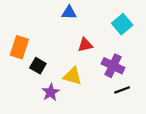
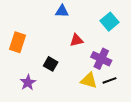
black square: (38, 66) -> (51, 64), moved
yellow triangle: (73, 76) -> (89, 80), moved
purple star: (51, 92) -> (28, 83), moved

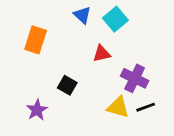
blue triangle: (62, 11) -> (82, 15), turned 40
cyan square: (110, 22) -> (115, 19), moved
orange rectangle: (18, 42) -> (36, 40), moved

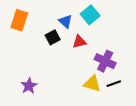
blue triangle: (82, 15) -> (65, 21), moved
orange rectangle: (36, 40) -> (19, 20), moved
black square: (67, 85) -> (53, 37), moved, turned 32

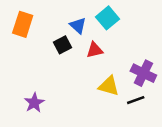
purple cross: (105, 61) -> (143, 73), moved
yellow triangle: (92, 84) -> (109, 86), moved

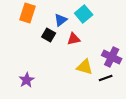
orange rectangle: (23, 24) -> (28, 13), moved
blue triangle: (78, 26) -> (61, 20), turned 40
black square: (63, 45) -> (49, 35), turned -32

